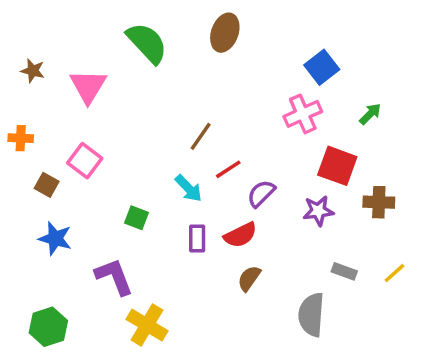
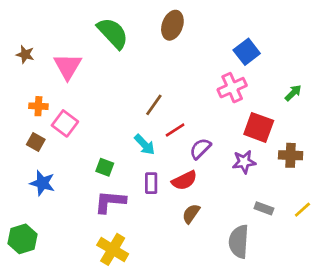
green arrow: (370, 114) -> (293, 93), moved
orange cross: (21, 138) -> (38, 106), moved
purple L-shape: (114, 277) -> (110, 202), moved, turned -64
green hexagon: (48, 327) -> (22, 239), moved

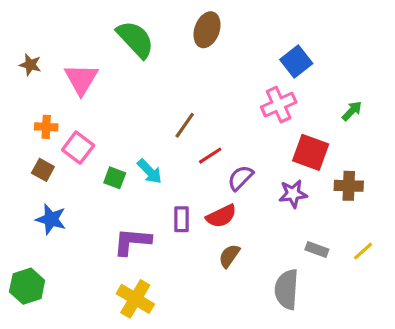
cyan arrow: (145, 145) -> (150, 171), moved
green square: (105, 167) -> (115, 178), moved

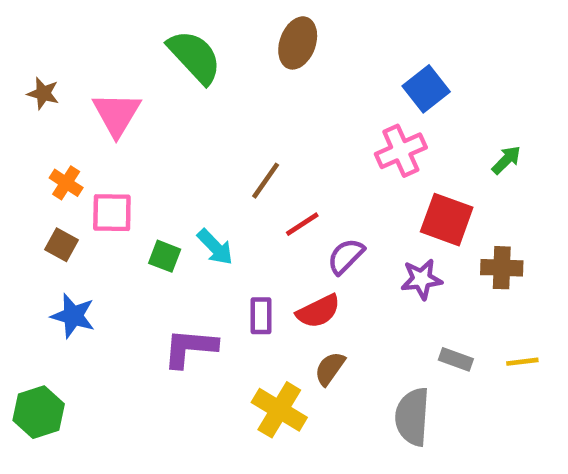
orange cross: (46, 127) -> (66, 183), turned 30
pink square: (78, 148) -> (112, 213), turned -36
yellow line: (363, 251) -> (522, 362), turned 35
yellow cross: (135, 299) -> (279, 410), moved

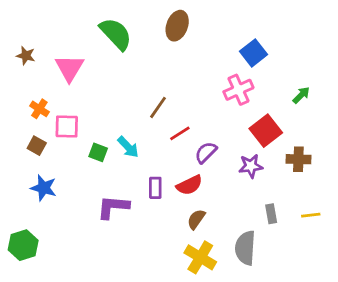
red square: (447, 220) -> (266, 131), turned 32
gray rectangle: (456, 359) -> (271, 214), turned 60
yellow cross: (279, 410) -> (200, 257), moved

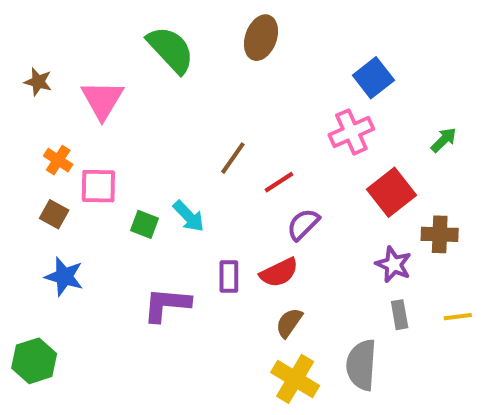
red line: (180, 133) -> (279, 182), moved
purple star: (251, 166) -> (394, 264), moved, turned 30

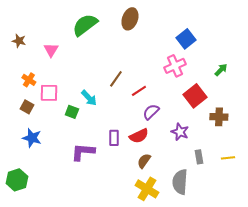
green semicircle: (171, 50) -> (85, 25), turned -84
pink triangle: (102, 100) -> (51, 50), size x0.7
cyan arrow: (189, 216) -> (89, 98), moved
purple star: (394, 264) -> (180, 132), moved

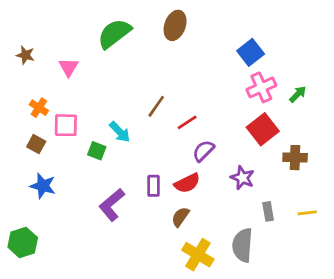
pink cross: (175, 66) -> (261, 87), moved
purple L-shape: (83, 152) -> (112, 205), turned -45
brown semicircle: (144, 161) -> (180, 217), moved

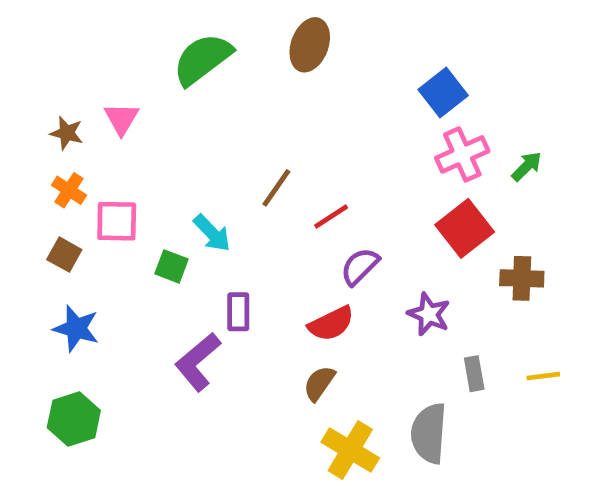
brown star: (25, 55) -> (67, 133), moved
purple rectangle: (153, 186) -> (238, 312), moved
green hexagon: (23, 242) -> (74, 419), moved

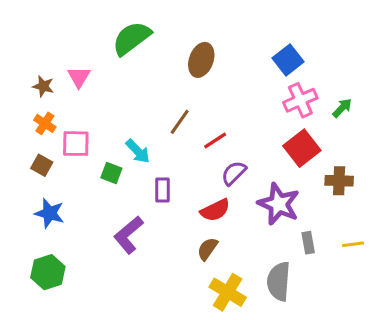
brown ellipse: (310, 45) -> (201, 60), moved
purple rectangle: (238, 312) -> (163, 190), moved
purple star: (429, 314) -> (279, 204), size x1.5

